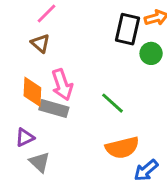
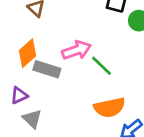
pink arrow: (62, 85) -> (77, 50), moved, turned -92
orange diamond: (32, 92) -> (27, 53), turned 44

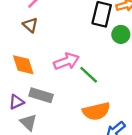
orange diamond: (27, 53) -> (23, 65), turned -65
gray rectangle: (47, 69) -> (41, 95), moved

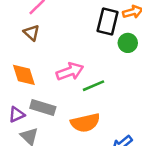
green line: (89, 75) -> (94, 86), turned -66
orange semicircle: (96, 111) -> (85, 123), moved

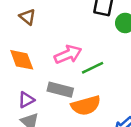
gray rectangle: (43, 108) -> (60, 90), moved
purple triangle: (17, 115) -> (26, 100), moved

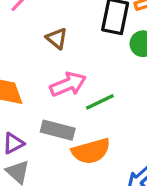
brown triangle: (27, 17) -> (57, 38), moved

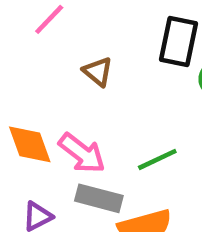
pink arrow: (68, 84) -> (82, 153), moved, turned 60

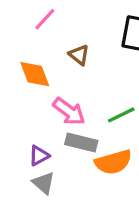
orange diamond: (30, 144) -> (35, 74), moved

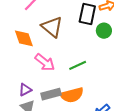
brown triangle: (79, 55) -> (52, 27), size x1.6
gray rectangle: (81, 142) -> (51, 94), moved, turned -30

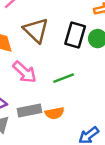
black rectangle: (87, 14) -> (75, 35), moved
orange semicircle: (72, 95) -> (55, 113), size x0.7

